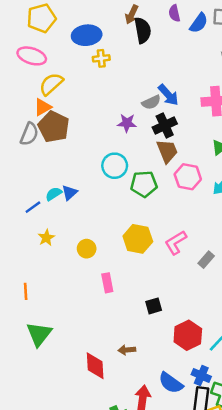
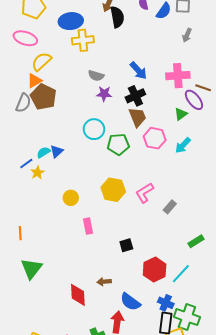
yellow cross: (101, 58) -> (83, 40), size x1.5
gray semicircle: (151, 102) -> (96, 76), moved, turned 42
yellow star: (46, 238) -> (37, 173), moved
blue semicircle: (171, 383) -> (130, 302), moved

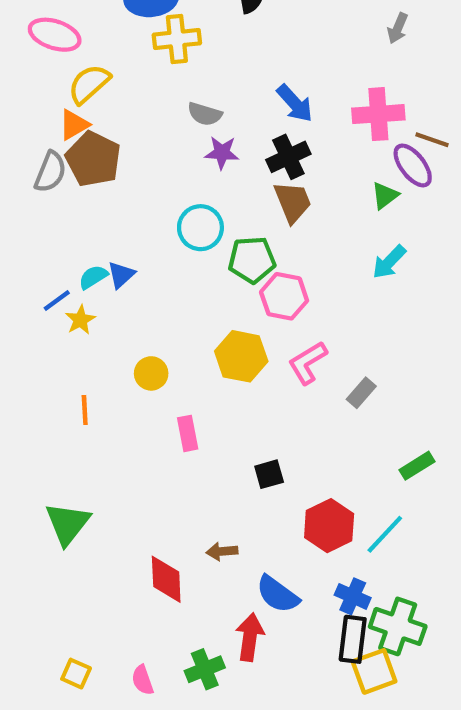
pink hexagon: (155, 138) -> (284, 296), moved
orange line: (20, 233) -> (85, 410), moved

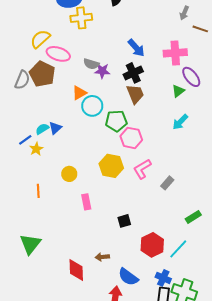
pink ellipse: (55, 35) -> (58, 54), moved
gray semicircle: (205, 114) -> (91, 64), moved
orange triangle: (74, 125) -> (79, 93), moved
brown line: (432, 140) -> (200, 29), moved

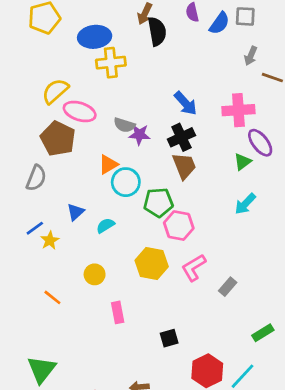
gray semicircle: (22, 80) -> (36, 178), moved
cyan semicircle: (42, 129) -> (105, 226), moved
orange line: (38, 191) -> (52, 297), turned -48

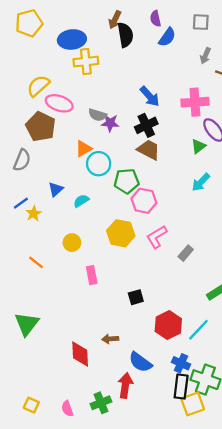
blue semicircle: (219, 23) -> (167, 37), moved
brown trapezoid: (184, 166) -> (149, 150), turned -40

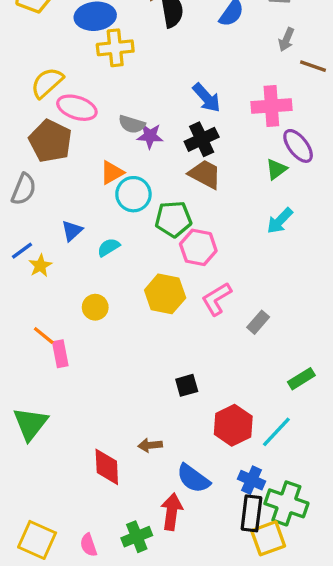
pink rectangle: (92, 275) -> (60, 354), moved
yellow square: (31, 405) -> (37, 540), size x1.6

